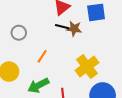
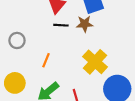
brown star: (74, 29) -> (85, 24), moved

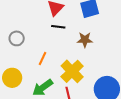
brown star: (85, 24) -> (85, 40), moved
yellow cross: (95, 62) -> (72, 71), moved

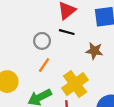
gray circle: (17, 38) -> (42, 41), moved

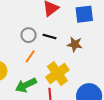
black line: (67, 32) -> (49, 36), moved

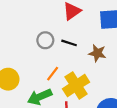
orange line: (30, 56) -> (53, 74), moved

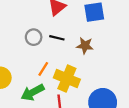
yellow cross: (76, 85) -> (67, 79), turned -30

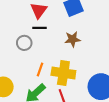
black line: (57, 38) -> (39, 28), moved

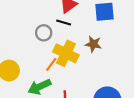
yellow cross: (63, 73) -> (66, 53), moved

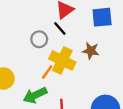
black line: (64, 22) -> (60, 28), turned 32

